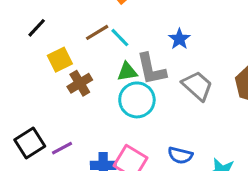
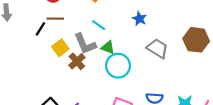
brown line: (97, 32) -> (55, 19), moved, turned 42
gray L-shape: (151, 69) -> (85, 44), moved
green triangle: (127, 72) -> (108, 48), turned 40

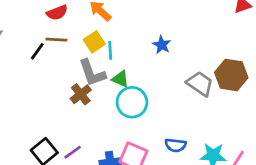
cyan line: (99, 25) -> (110, 50), turned 48
yellow square: (60, 48) -> (94, 42), moved
gray trapezoid: (157, 48) -> (200, 84), moved

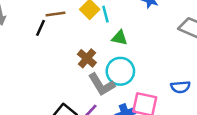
gray L-shape: (92, 73) -> (101, 85), moved
cyan circle: (132, 102) -> (120, 71), moved

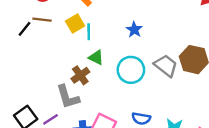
brown cross: (87, 58) -> (80, 75), moved
cyan circle: (120, 71) -> (131, 70), moved

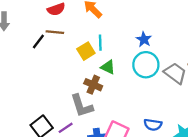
yellow square: (75, 24) -> (86, 51), moved
cyan circle: (131, 70) -> (146, 65), moved
brown cross: (80, 75) -> (93, 85), turned -30

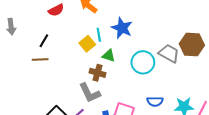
brown line: (55, 32) -> (40, 59), moved
blue star: (144, 39) -> (122, 28), moved, size x1.5
cyan circle: (146, 65) -> (143, 62), moved

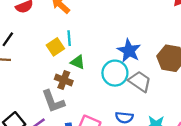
blue star: (122, 28) -> (129, 51), moved
gray trapezoid: (169, 53) -> (140, 81), moved

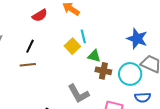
cyan circle: (115, 73) -> (130, 74), moved
brown cross: (64, 80) -> (103, 71), moved

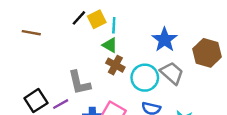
cyan line: (83, 36) -> (114, 25), moved
black line: (30, 46) -> (79, 18), moved
yellow square: (72, 46) -> (97, 19), moved

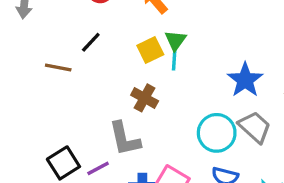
black line: (79, 18) -> (91, 42), moved
green triangle: (110, 45) -> (175, 40), moved, turned 35
brown cross: (115, 65) -> (145, 98), moved

